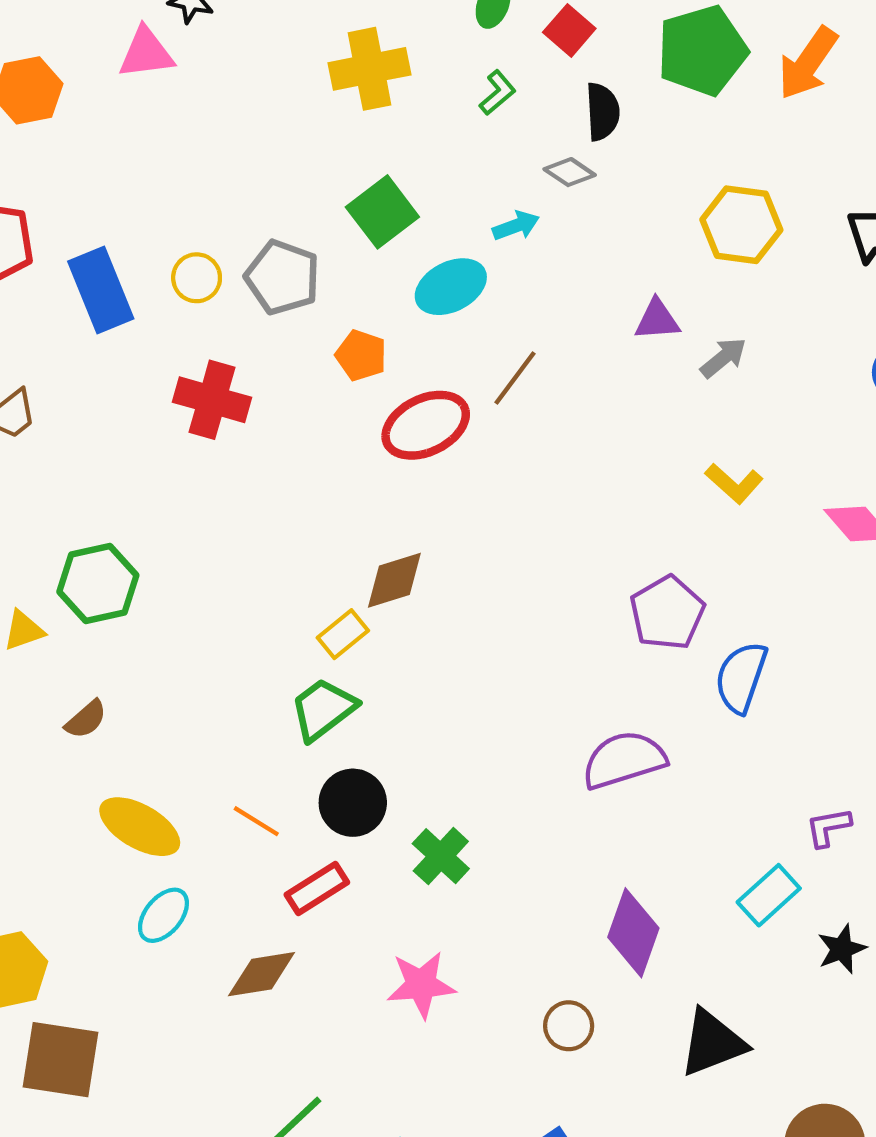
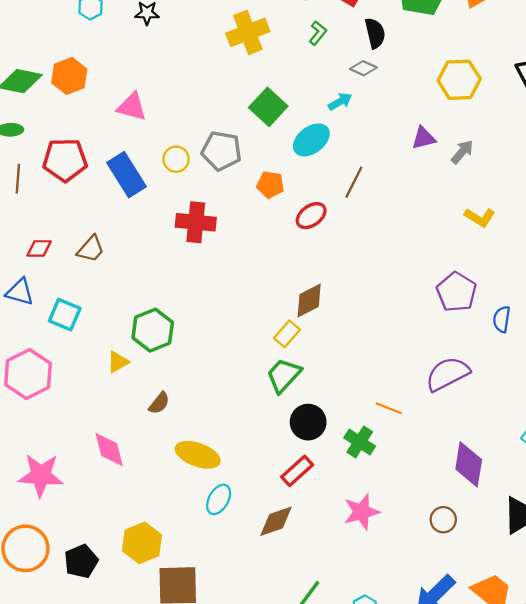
pink triangle: (146, 53) -> (132, 107), moved, turned 32
red ellipse: (426, 425) -> (311, 216), size x0.7
blue semicircle: (741, 677) -> (502, 319), size x0.7
orange line: (256, 821) -> (389, 408), moved

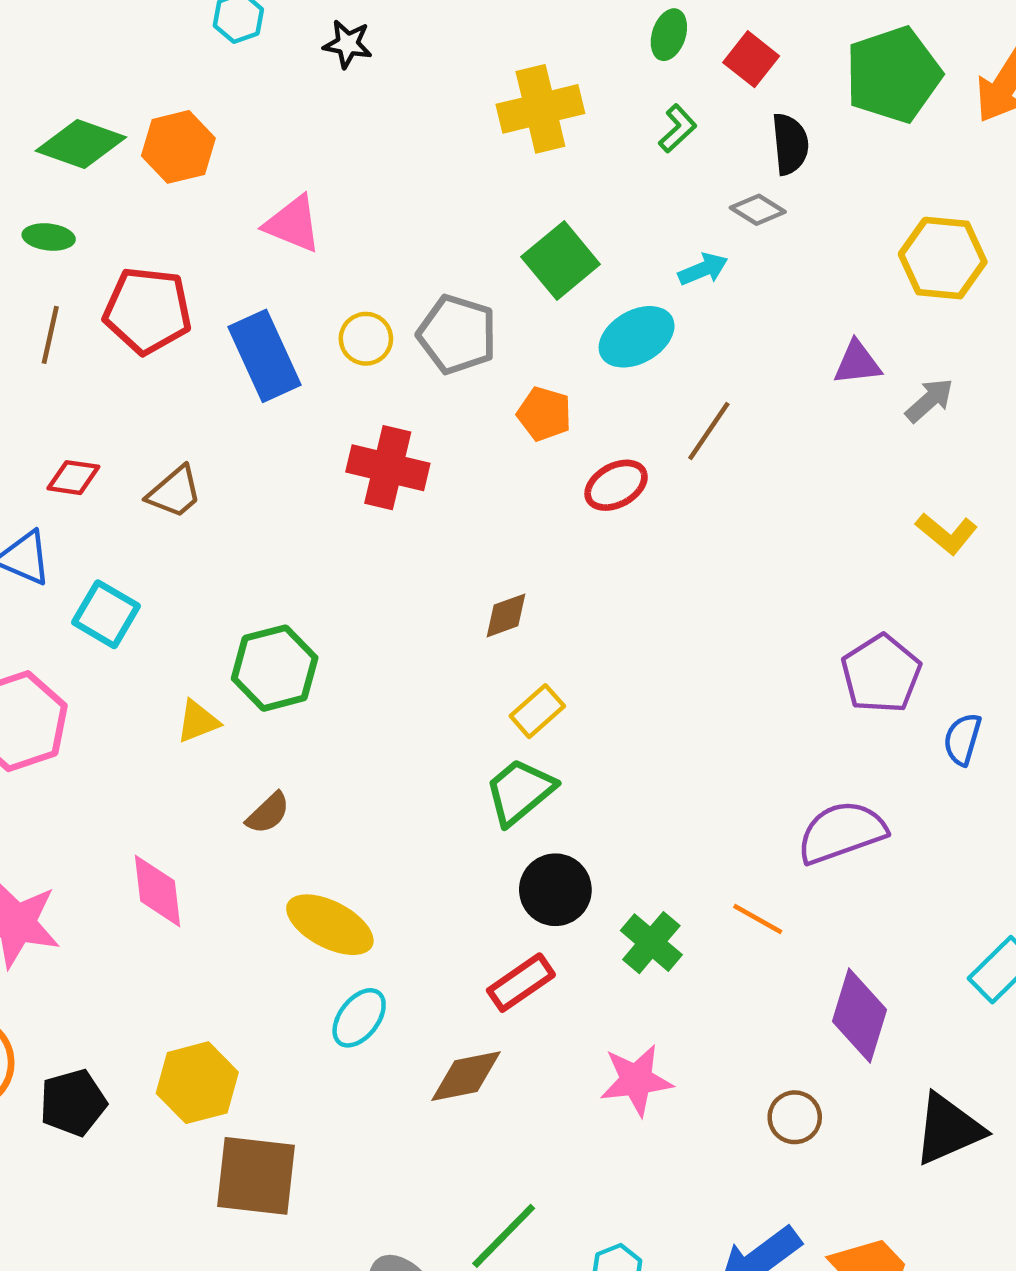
brown diamond: (309, 301) -> (506, 615), moved, size x0.7
orange line: (389, 408) -> (758, 919), moved

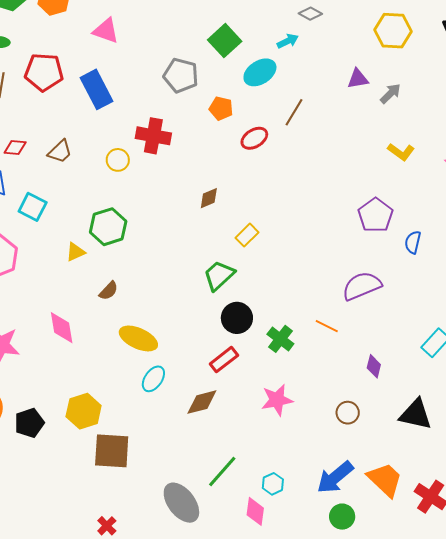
yellow circle: (366, 339) -> (118, 160), moved
yellow rectangle: (537, 711) -> (247, 235), moved
purple diamond: (859, 1015) -> (374, 366), size x0.6
black triangle: (948, 1129) -> (416, 414), turned 39

